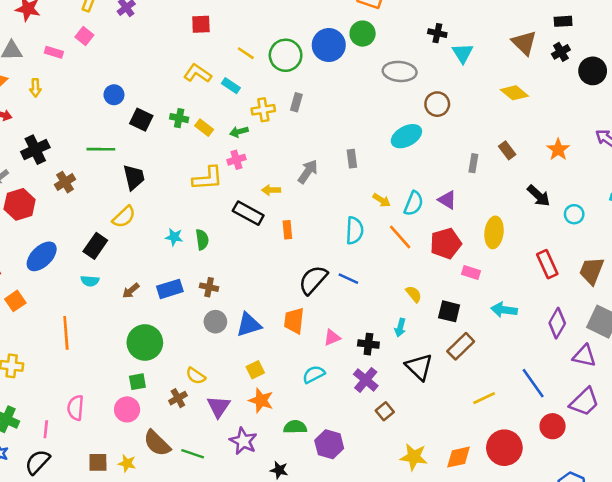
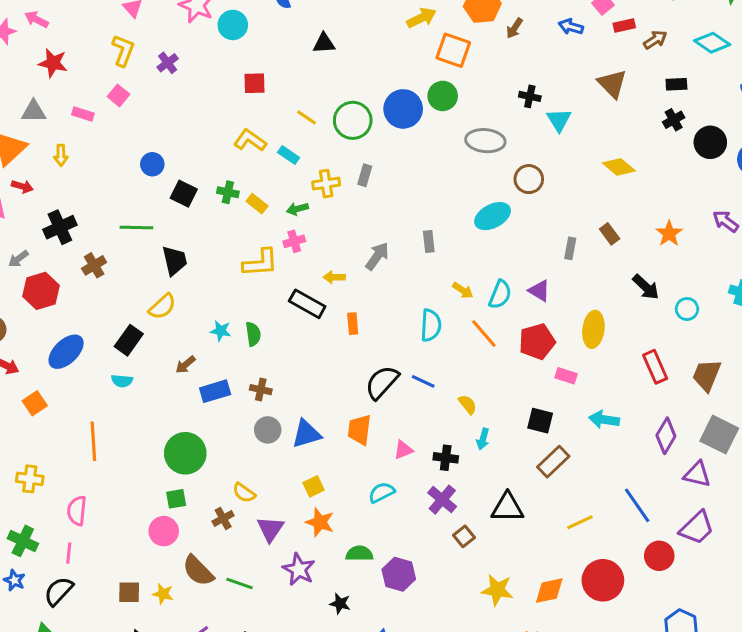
brown triangle: (524, 43) -> (612, 84), moved
brown arrow: (131, 291) -> (185, 365), moved
yellow semicircle: (414, 294) -> (468, 404), moved
black triangle: (419, 367) -> (507, 508), moved, turned -44
pink semicircle: (76, 408) -> (77, 511), moved

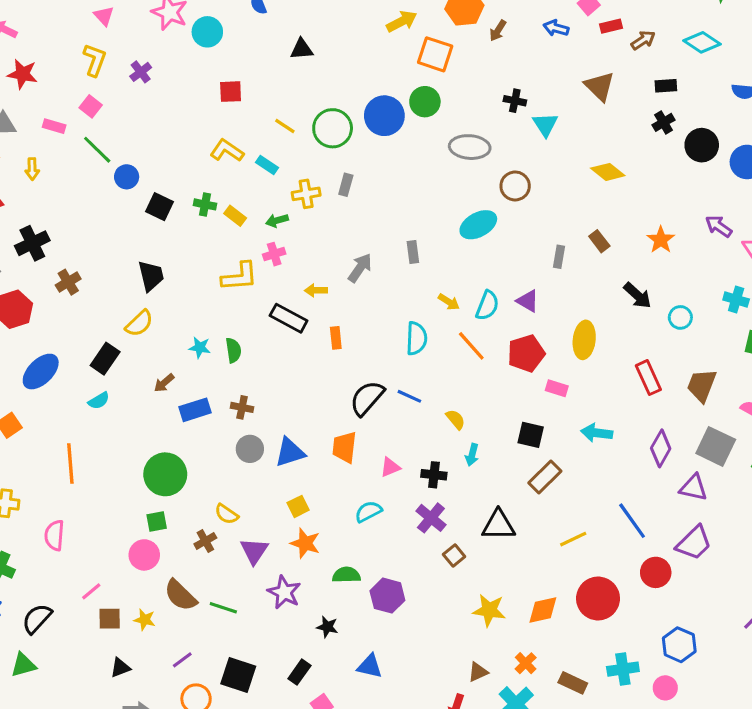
green line: (136, 228) -> (97, 150), moved, turned 44
cyan semicircle: (122, 381) -> (99, 401), turned -35
pink line: (69, 553) -> (91, 591), moved, turned 45

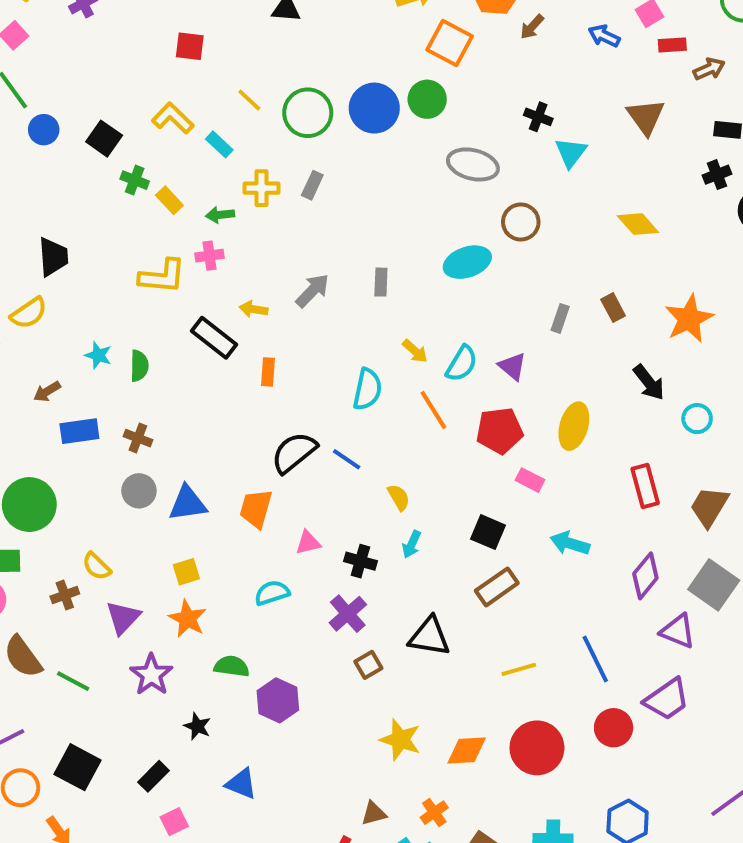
black square: (160, 207) -> (104, 139), moved
orange star: (661, 240) -> (689, 319), size x1.4

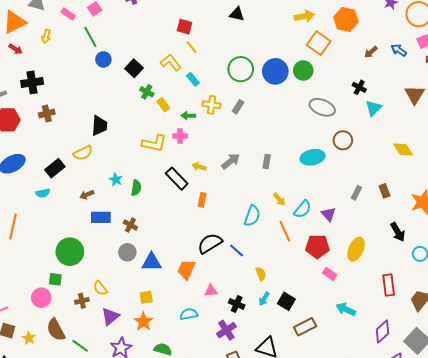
brown arrow: (532, 27) -> (371, 52), moved
yellow line: (249, 100) -> (192, 47), moved
black square: (488, 532) -> (286, 301), moved

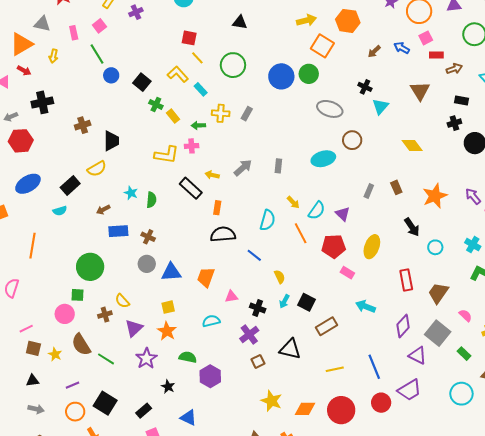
pink rectangle: (68, 14) -> (74, 33), turned 48
green circle: (241, 69) -> (233, 65), moved
brown cross: (47, 114) -> (83, 125), moved
black semicircle: (210, 243) -> (223, 234), moved, turned 30

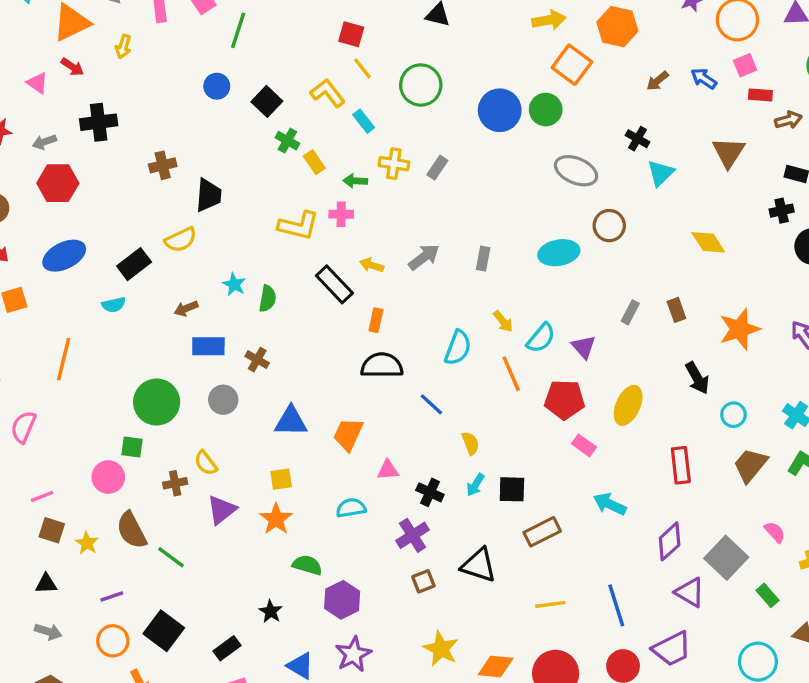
green line: (97, 54) -> (238, 30), moved, turned 45
gray circle: (147, 264) -> (223, 400), moved
brown trapezoid: (438, 293) -> (750, 465), moved
black square: (306, 302) -> (512, 489), turned -30
purple star: (146, 358) -> (353, 654), moved

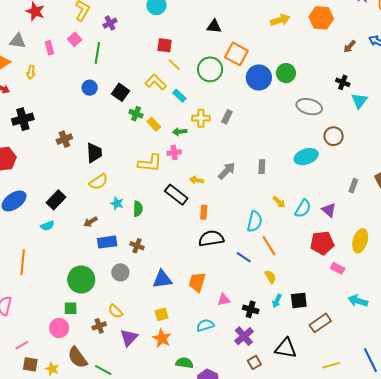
orange square: (572, 65) -> (236, 54), moved
yellow semicircle: (181, 240) -> (98, 182), moved
orange line: (511, 374) -> (269, 246), moved

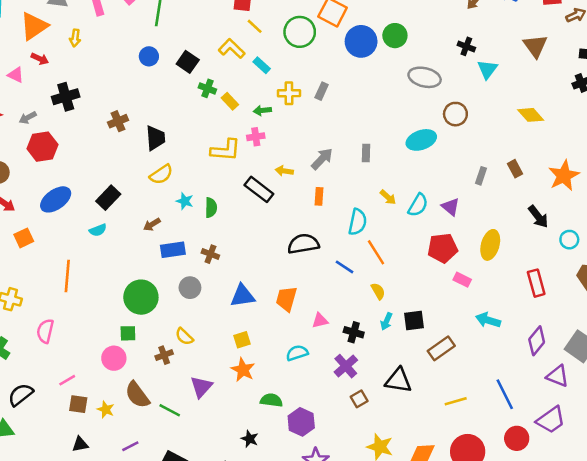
orange rectangle: (204, 212) -> (319, 196), moved
purple triangle: (129, 338) -> (201, 387), moved

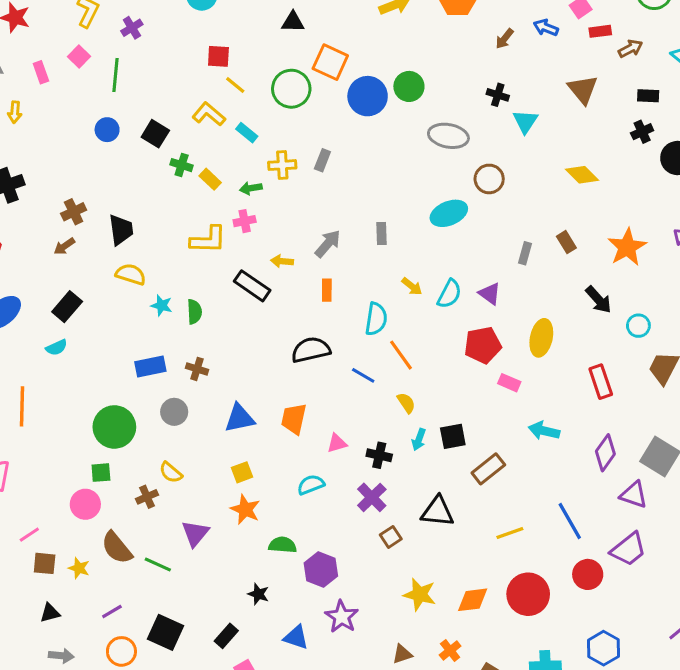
yellow semicircle: (161, 174) -> (131, 274), turned -125
brown arrow: (152, 224) -> (64, 246), moved

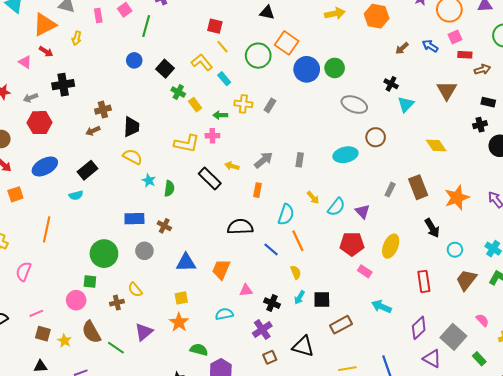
brown rectangle: (566, 242) -> (418, 187), size x1.6

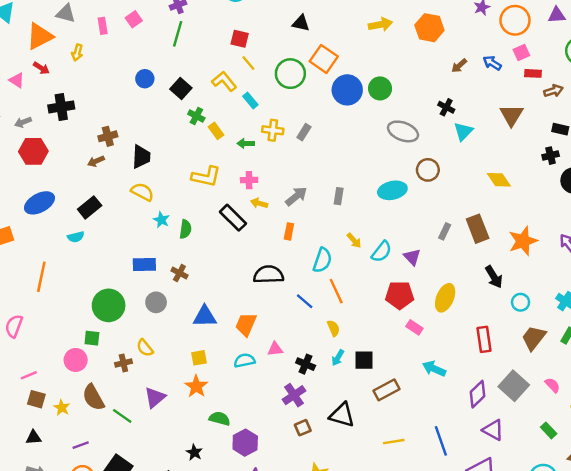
green line: (146, 26) -> (178, 34), moved
pink cross: (212, 136) -> (249, 180), moved
cyan semicircle: (224, 314) -> (245, 360), moved
gray square: (453, 337) -> (514, 386), moved

